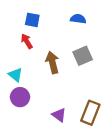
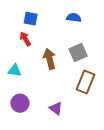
cyan triangle: (16, 75) -> (15, 70), turned -32
purple circle: (20, 97) -> (20, 103), moved
brown rectangle: (90, 113) -> (85, 82), moved

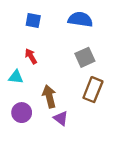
blue semicircle: (74, 18) -> (80, 19), size x1.5
red arrow: (25, 39) -> (31, 56), moved
brown arrow: (50, 59) -> (49, 96), moved

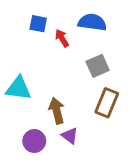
red arrow: (31, 56) -> (62, 38), moved
cyan triangle: (16, 77) -> (18, 88), size x1.5
purple circle: (22, 113) -> (34, 141), moved

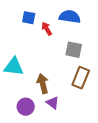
gray square: (98, 66) -> (74, 50), turned 36

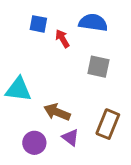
brown rectangle: (81, 78) -> (108, 124), moved
brown arrow: (43, 84) -> (57, 112), turned -54

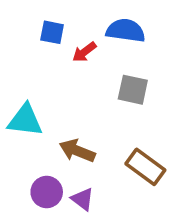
red arrow: (62, 39) -> (84, 52), turned -96
brown rectangle: (108, 124) -> (145, 167), turned -76
purple triangle: (70, 137) -> (83, 199), moved

